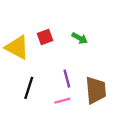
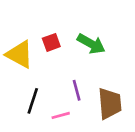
green arrow: (80, 38) -> (91, 44), size x1.5
pink line: (62, 101) -> (61, 115), moved

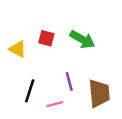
red square: (51, 42) -> (46, 38), turned 35
yellow triangle: (20, 54) -> (18, 49), size x0.7

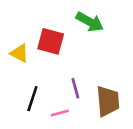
red square: (46, 38) -> (51, 41), size x1.5
green arrow: (82, 39) -> (90, 22), moved

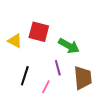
green arrow: (90, 22) -> (69, 46), moved
pink line: (60, 113) -> (46, 87), turned -48

